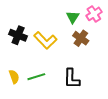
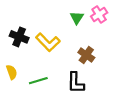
brown cross: (81, 38) -> (86, 55), moved
yellow semicircle: (14, 77) -> (12, 72), moved

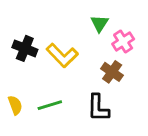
pink cross: (99, 15) -> (123, 42), moved
yellow semicircle: (12, 72) -> (15, 105), moved

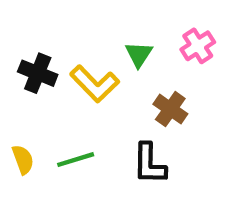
green triangle: (100, 24) -> (139, 54), moved
pink cross: (123, 42) -> (198, 46), moved

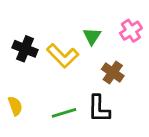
green line: (76, 160) -> (64, 113), moved

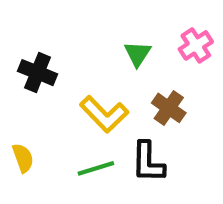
yellow L-shape: (63, 56) -> (104, 114), moved

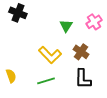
black cross: (38, 73) -> (18, 13), moved
black L-shape: (148, 162) -> (83, 79), moved

